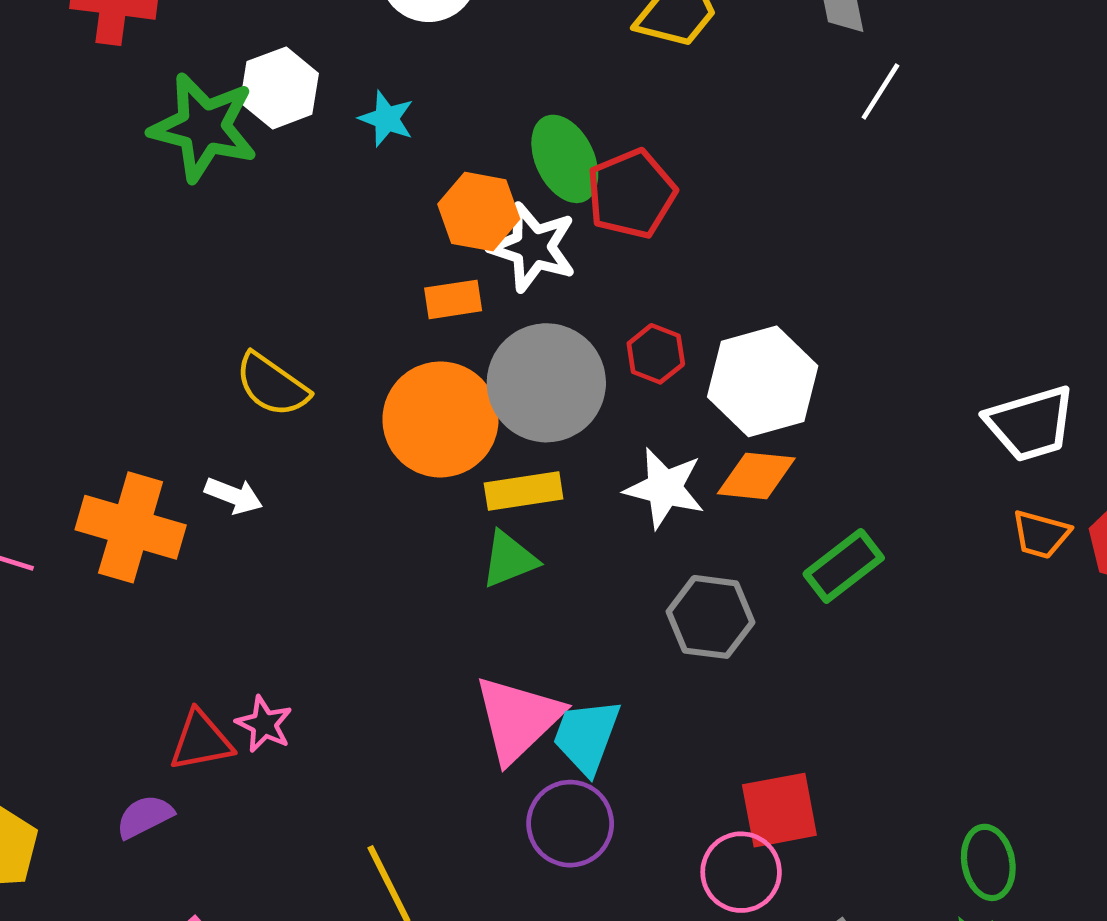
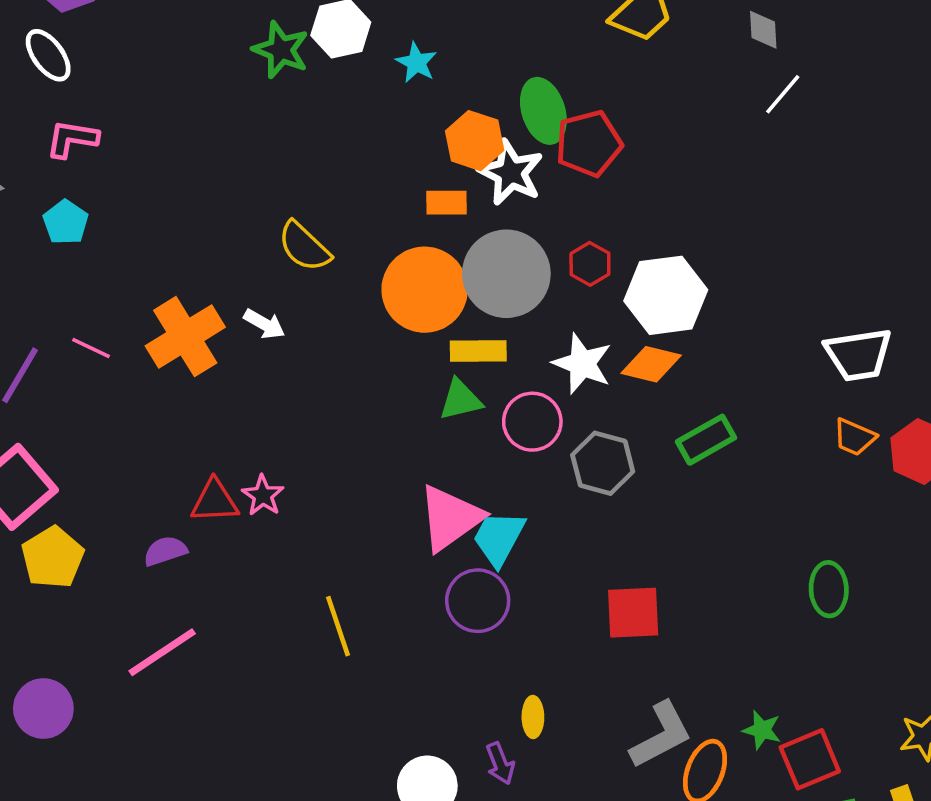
green star: (204, 127) -> (281, 50), size x0.7
orange cross: (131, 527) -> (185, 337), turned 34
green ellipse: (988, 862) -> (829, 589), moved
pink circle: (741, 872) -> (532, 422), moved

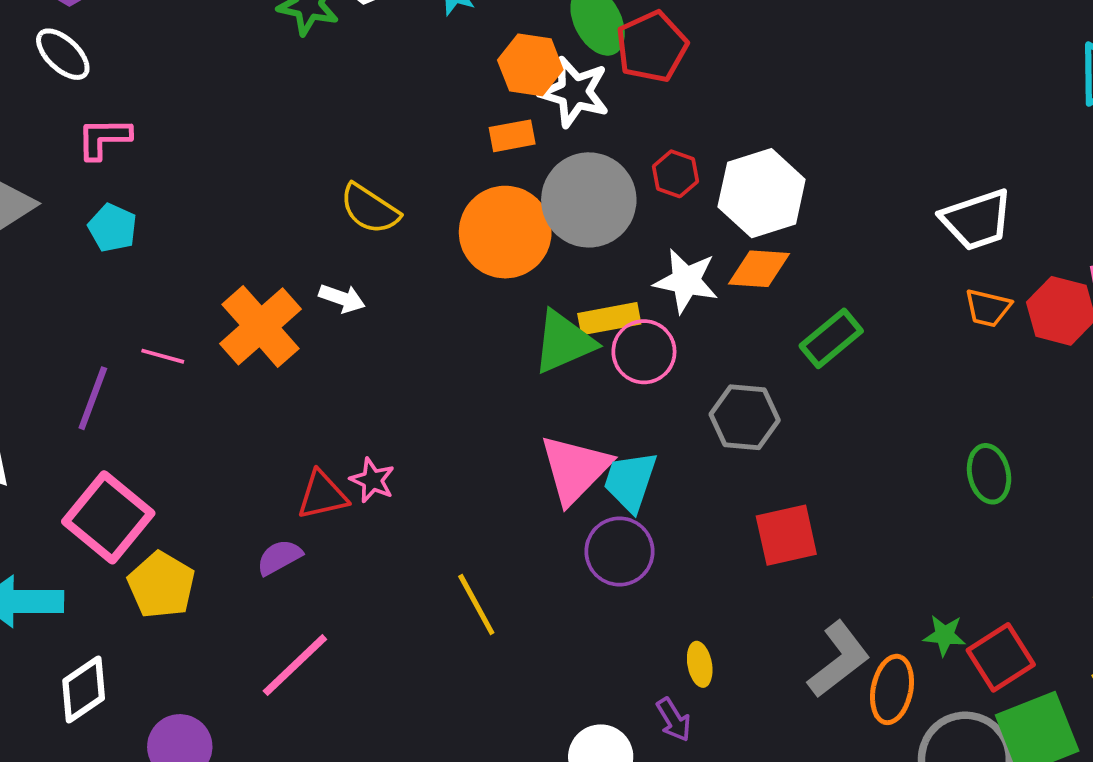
yellow rectangle: (478, 351) -> (609, 319), moved
green triangle: (460, 400) -> (564, 342), size x1.4
gray hexagon: (603, 463) -> (745, 417), moved

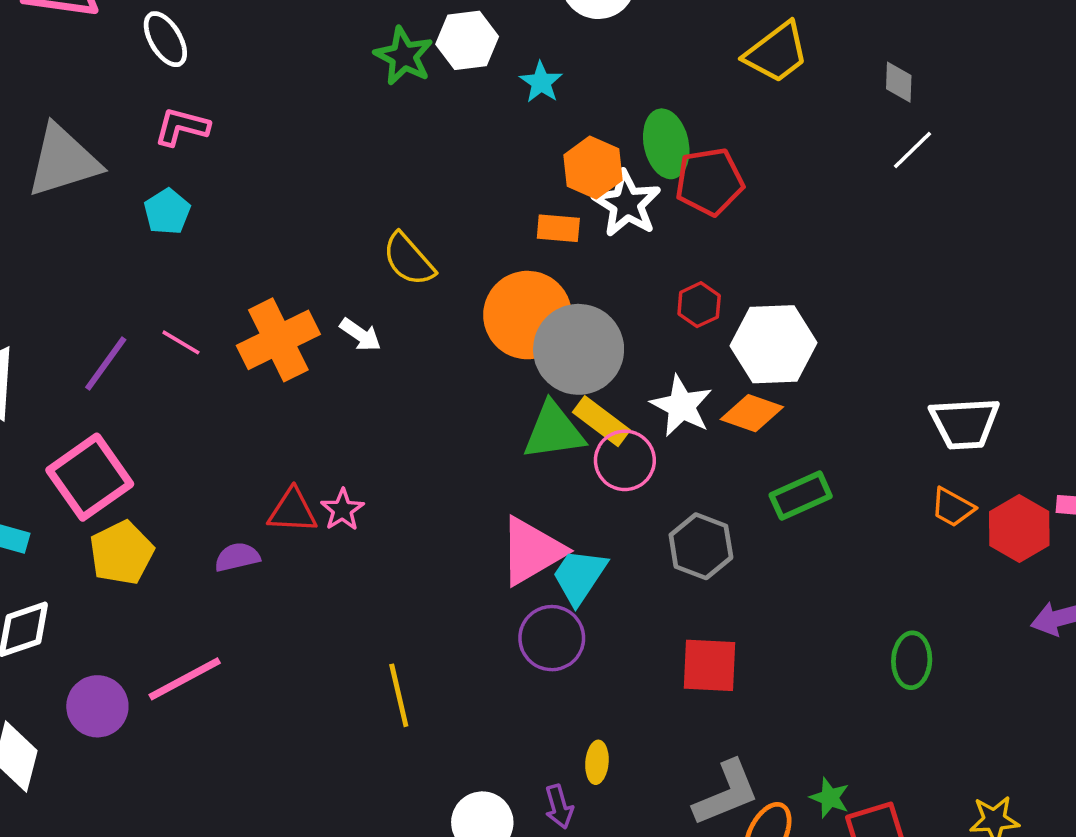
gray circle: (589, 200) -> (579, 349), moved
yellow rectangle: (609, 319) -> (601, 421), turned 32
yellow line: (476, 604) -> (399, 695), moved
pink line: (295, 665) -> (185, 679), moved

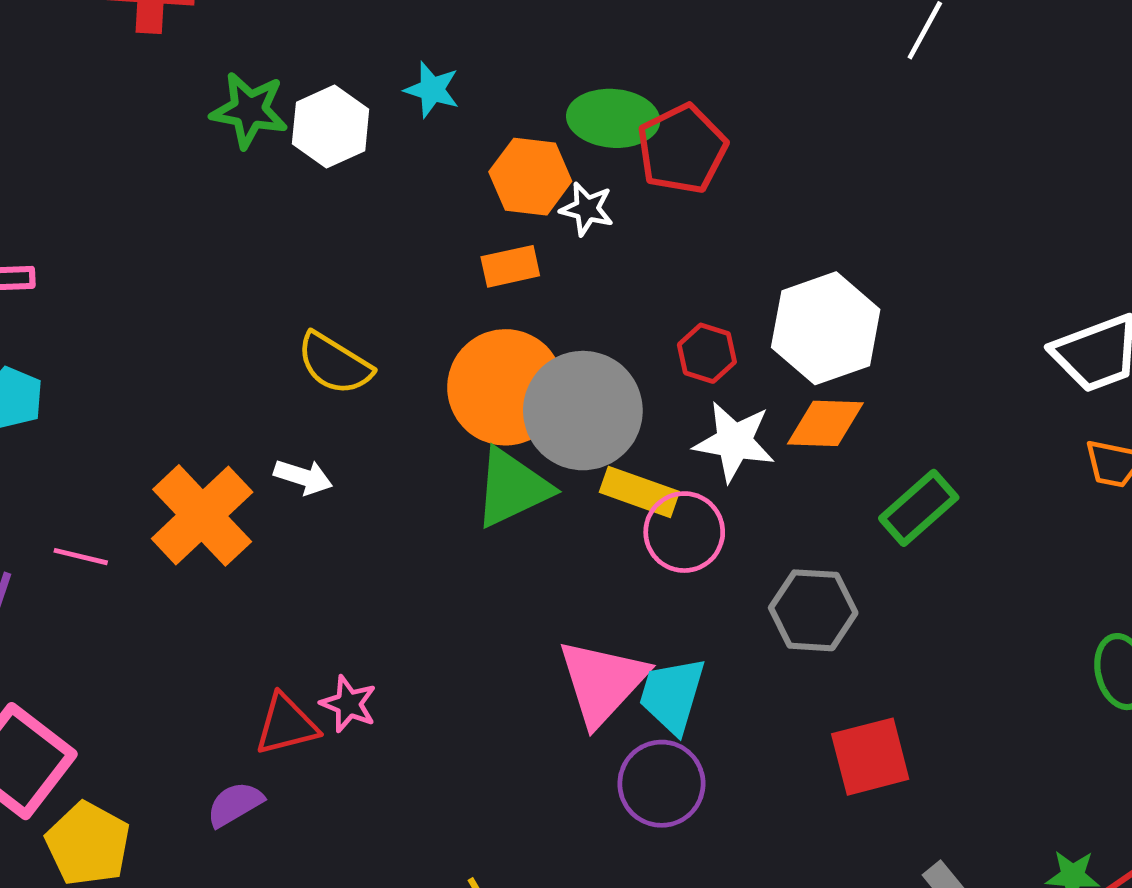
white hexagon: (467, 40) -> (331, 127), moved
green ellipse: (666, 144) -> (613, 118), turned -56
white star: (627, 204) -> (587, 209), size x0.6
red hexagon: (699, 305) -> (707, 353), moved
green triangle: (554, 431) -> (512, 488), moved

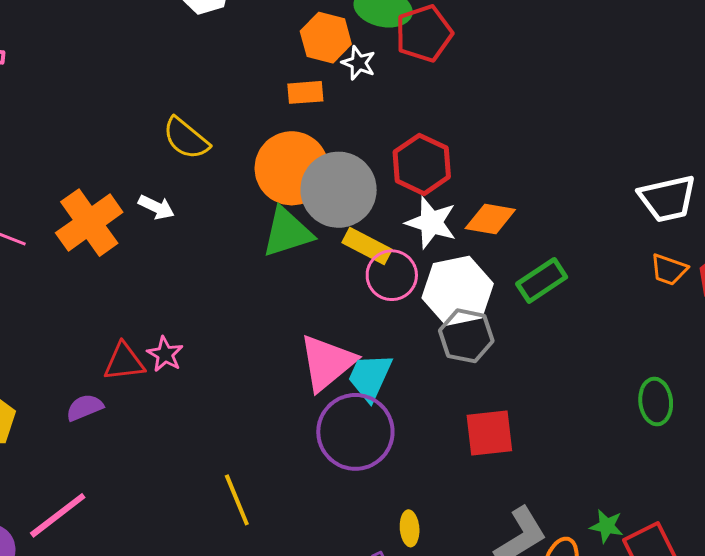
white hexagon: (826, 328) -> (458, 291), moved
red hexagon: (707, 353) -> (422, 164), size x1.6
purple circle: (661, 784) -> (355, 432), size x1.4

